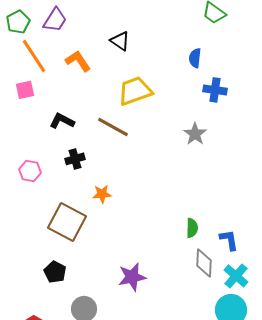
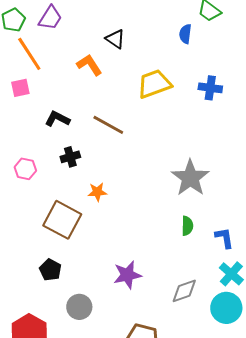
blue semicircle: (195, 58) -> (185, 34), moved
orange L-shape: (78, 61) -> (89, 65), moved
yellow trapezoid: (135, 91) -> (154, 84), moved
gray star: (195, 134) -> (190, 178), moved, size x1.6
gray diamond: (204, 263) -> (184, 291), moved, turned 68

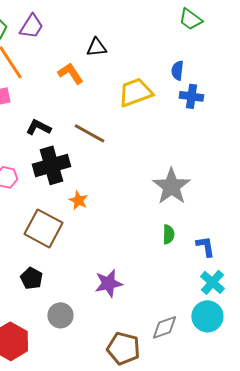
blue semicircle: (185, 34) -> (177, 70), moved
black triangle: (115, 39) -> (96, 47), turned -40
black cross: (70, 157) -> (51, 165), size x1.8
orange star: (97, 192) -> (78, 200), turned 30
gray diamond: (184, 291) -> (164, 327), moved

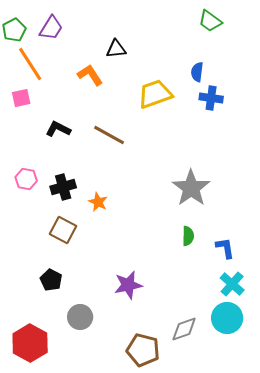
black cross: (51, 165) -> (63, 187), moved, size x0.7
brown square: (43, 228) -> (63, 230), size x0.7

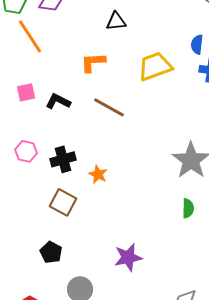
orange L-shape: (90, 75) -> (93, 62), moved, turned -60
pink square: (21, 98) -> (26, 92), moved

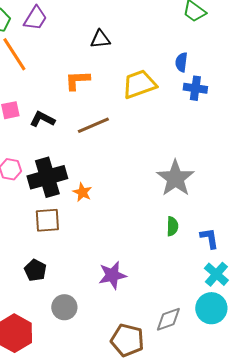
brown line: (109, 107) -> (93, 125), turned -52
black cross: (63, 159) -> (47, 177), size x1.5
brown square: (63, 202) -> (47, 220), turned -32

